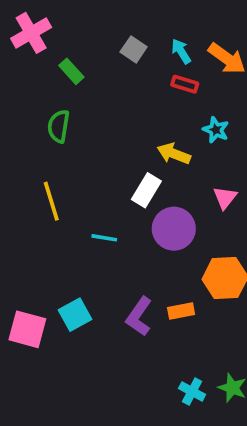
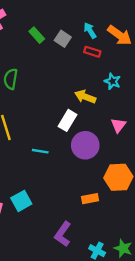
gray square: (134, 49) -> (63, 39), moved
green rectangle: (71, 71) -> (37, 35), moved
purple L-shape: (139, 316) -> (63, 234), moved

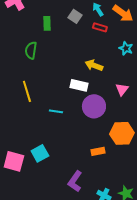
green rectangle: (37, 35) -> (47, 23), moved, turned 40
cyan star: (112, 81) -> (126, 48), moved
white rectangle: (67, 120) -> (79, 85), turned 72

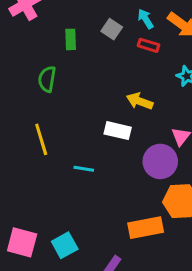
purple circle: (94, 106) -> (160, 161), moved
orange rectangle: (98, 151) -> (146, 228), size x1.6
cyan square: (40, 153) -> (65, 245), moved

